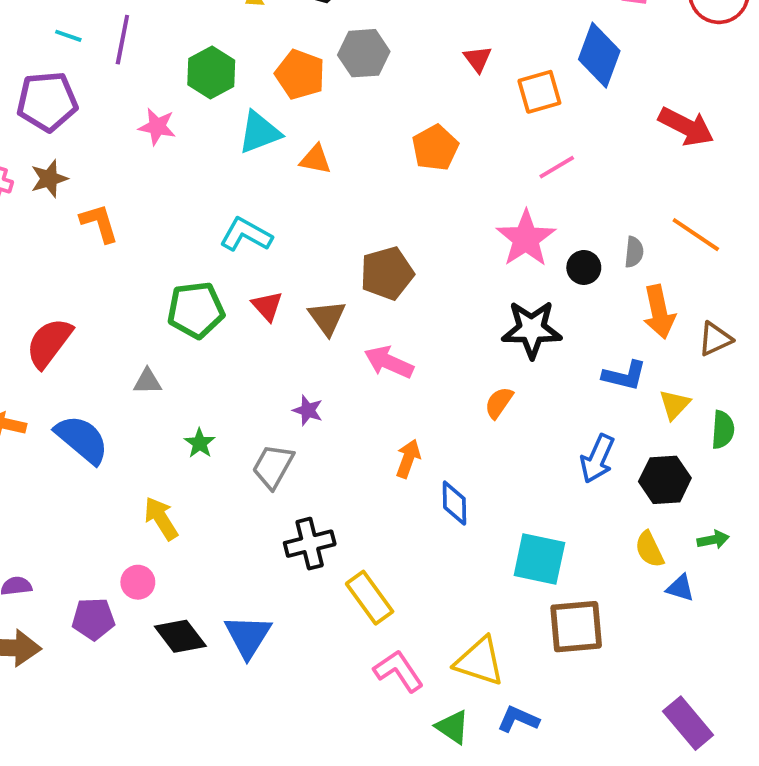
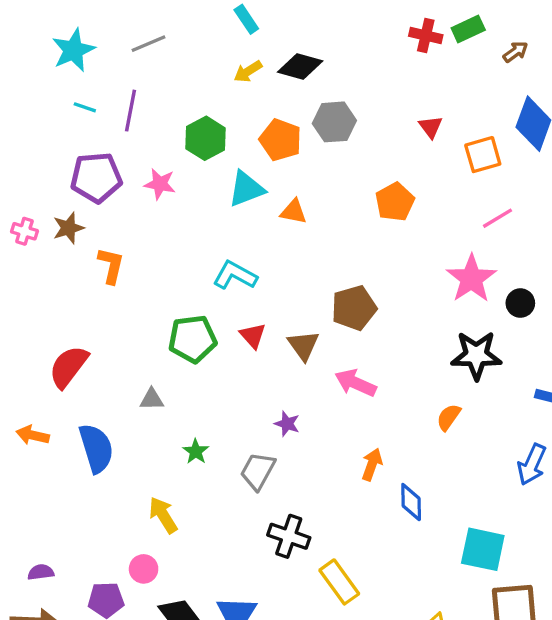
purple pentagon: (47, 101) -> (96, 177), moved
orange L-shape: (99, 223) -> (111, 266), turned 30
blue semicircle: (82, 439) -> (96, 448), turned 33
black cross: (310, 544) -> (289, 536), turned 33

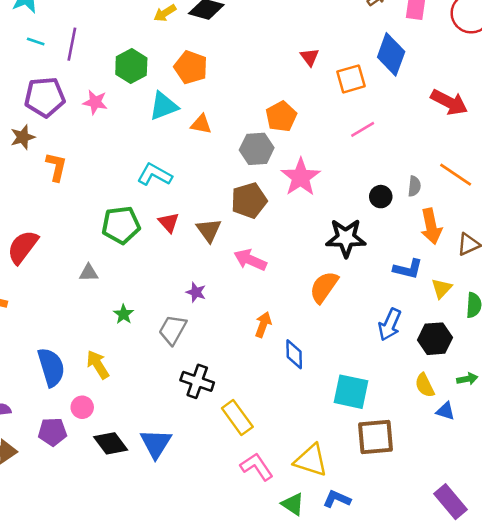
gray hexagon: (334, 122) -> (257, 149), moved
pink star: (471, 279) -> (301, 177), moved
orange semicircle: (449, 417) -> (324, 287), size x1.5
blue semicircle: (96, 448) -> (51, 367), moved

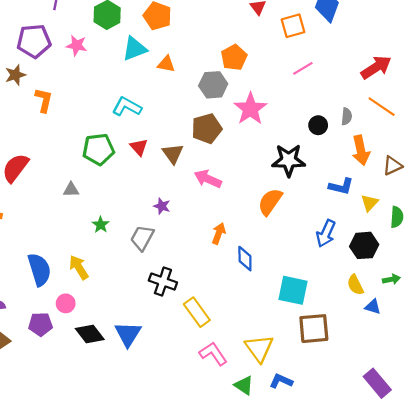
red arrow: (449, 102) -> (376, 67), moved, turned -60
yellow triangle: (311, 460) -> (259, 348), turned 36

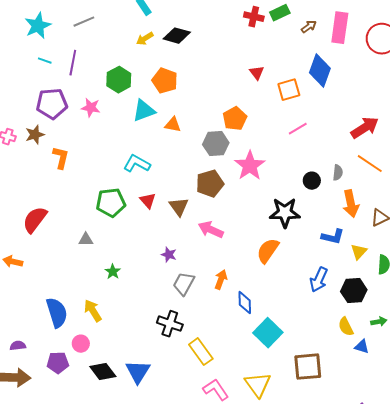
gray trapezoid: (142, 238) -> (184, 284), moved
cyan square: (293, 290) -> (268, 333), moved, turned 32

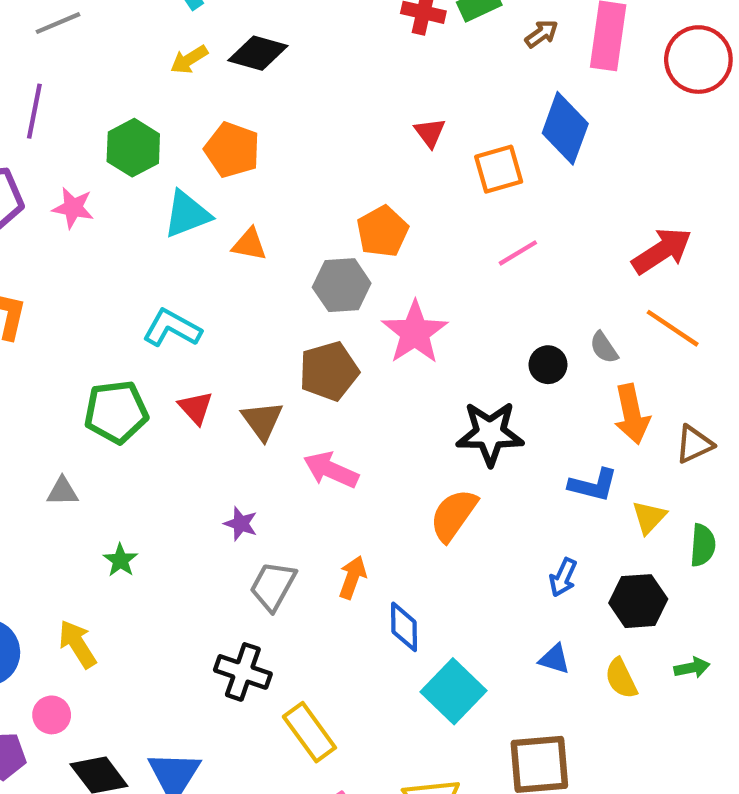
gray semicircle: (338, 173) -> (604, 347), turned 140
blue arrow: (319, 280) -> (563, 577), size x0.7
blue triangle: (362, 347) -> (554, 659), moved

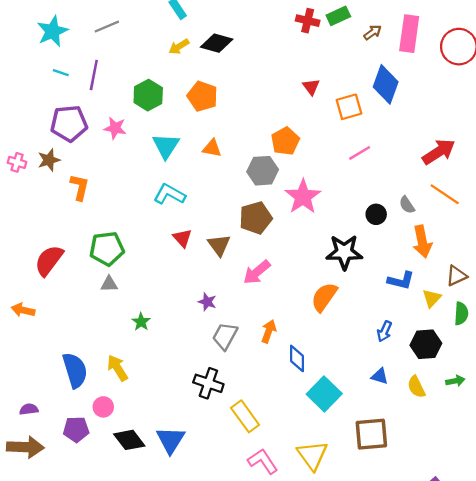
cyan triangle: (187, 214) -> (166, 146), moved, turned -36
green pentagon: (116, 412) -> (107, 249), moved
brown triangle: (694, 444) -> (456, 276), moved
pink arrow: (331, 470) -> (257, 272), turned -64

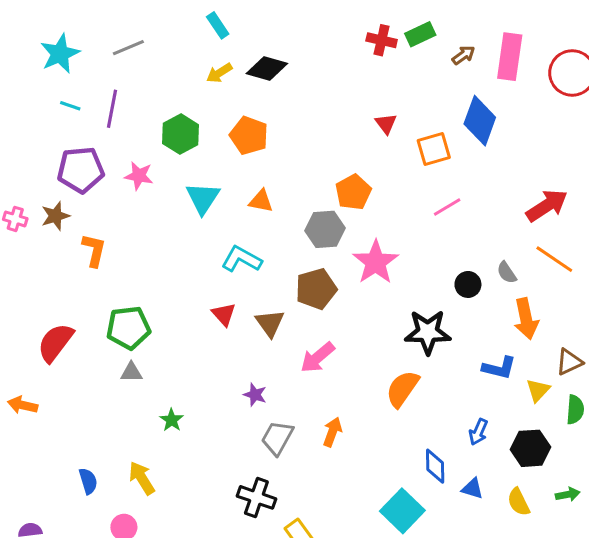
cyan L-shape: (169, 194) -> (242, 259), moved
blue diamond: (297, 358) -> (435, 466), moved
blue semicircle: (75, 370) -> (88, 481), size x0.6

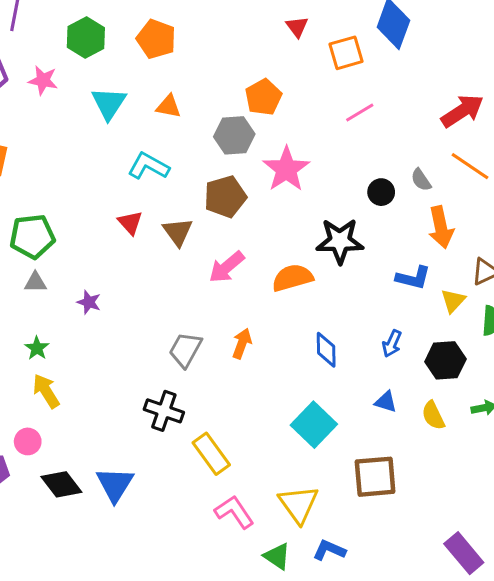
orange semicircle: (402, 389) -> (292, 278), moved, turned 39
purple star: (255, 395) -> (89, 302), moved
green star: (172, 420) -> (37, 348), moved
blue diamond: (435, 466) -> (326, 350), moved

